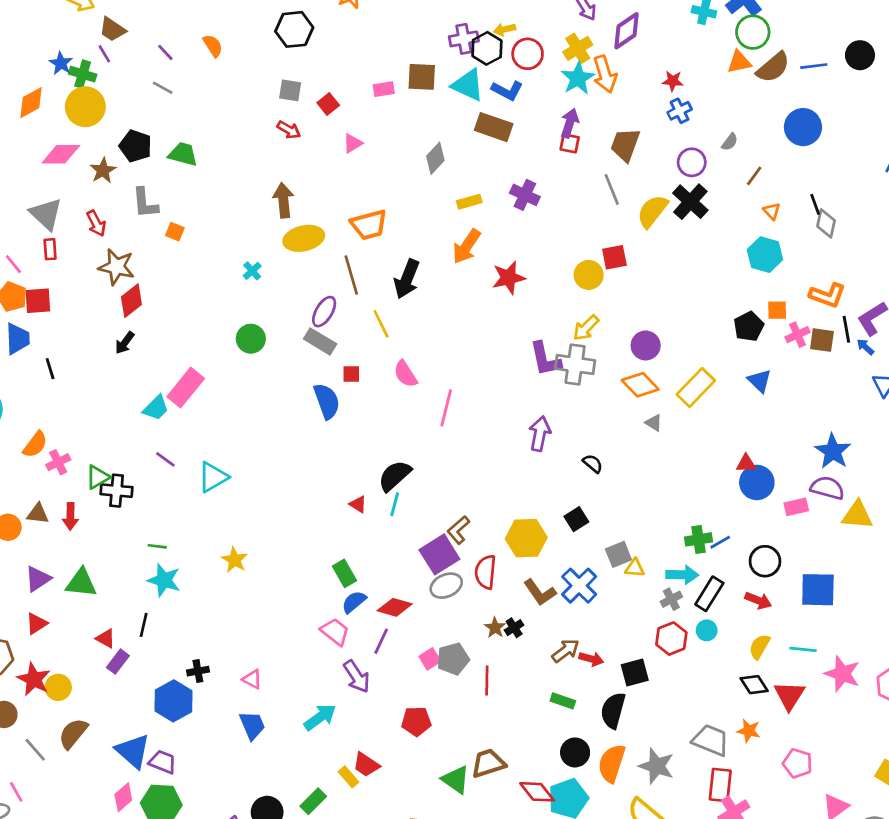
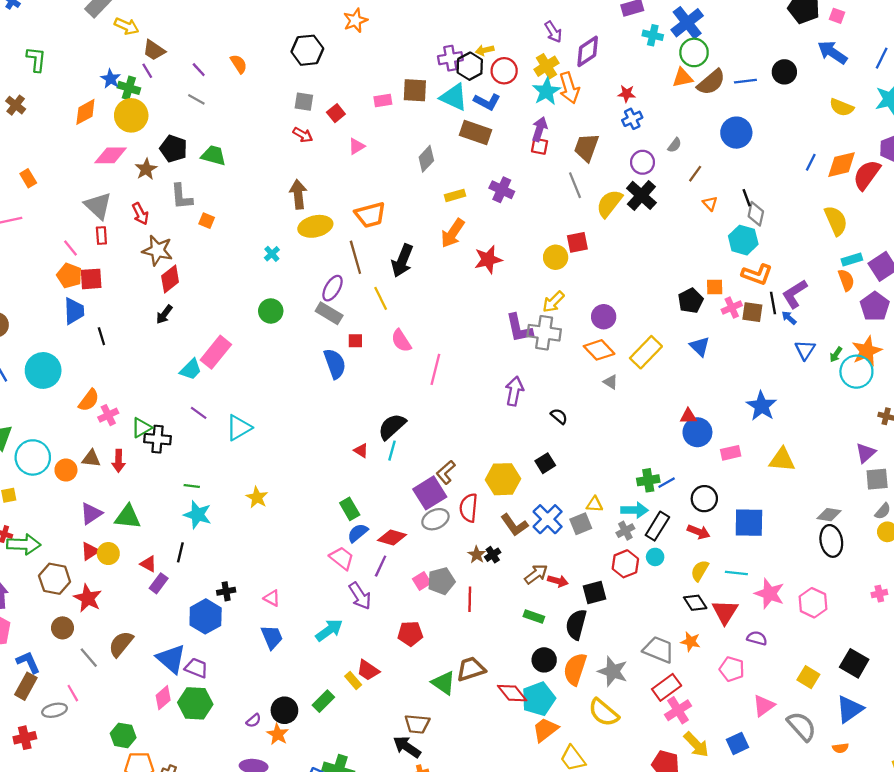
cyan hexagon: (765, 255) -> (743, 240), moved
purple semicircle: (827, 488) -> (757, 638), moved, size x0.7
gray square: (618, 554) -> (581, 524), moved
yellow circle: (58, 687) -> (108, 554), moved
red rectangle: (720, 785) -> (667, 687), turned 48

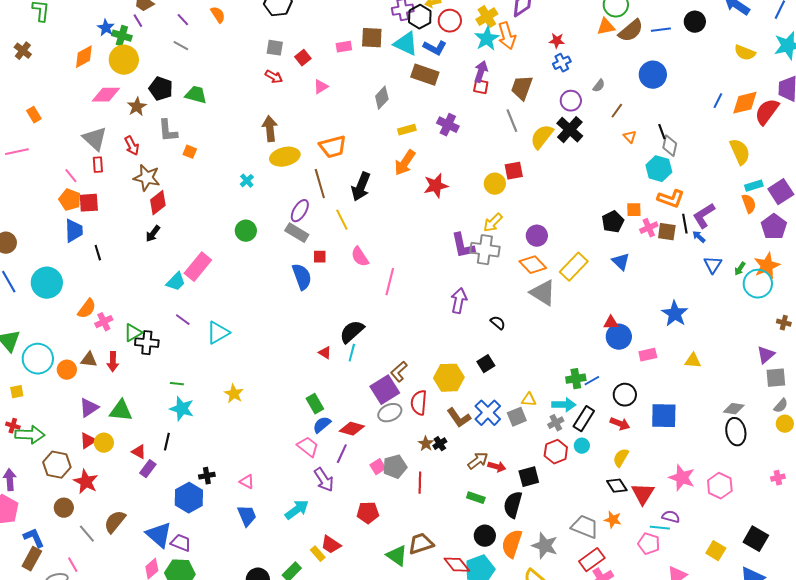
gray triangle: (611, 382) -> (543, 293), size x2.0
yellow triangle: (782, 460) -> (693, 361), size x0.7
cyan line: (736, 573) -> (660, 528), moved

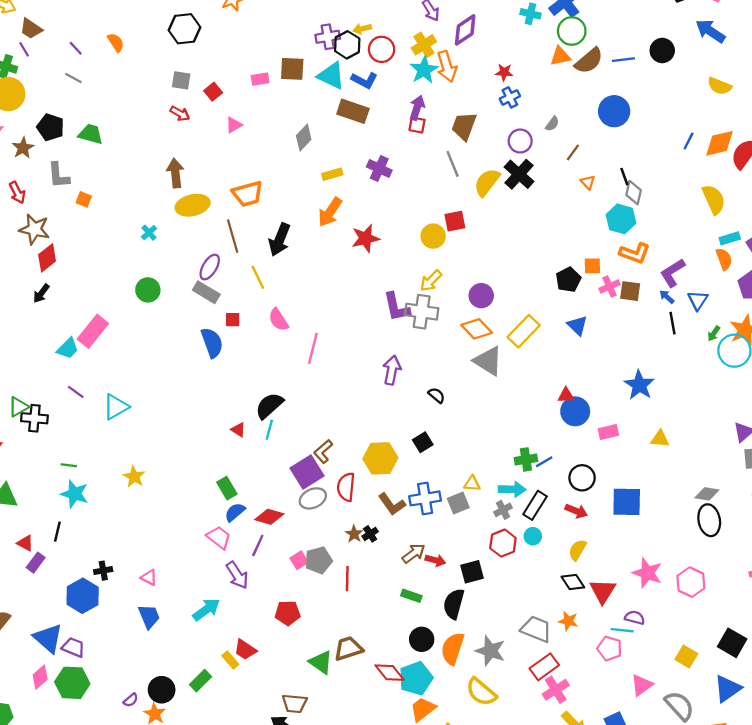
black line: (685, 224) -> (673, 323), moved
blue triangle: (713, 265) -> (698, 300), moved
blue cross: (488, 413) -> (425, 498), turned 36

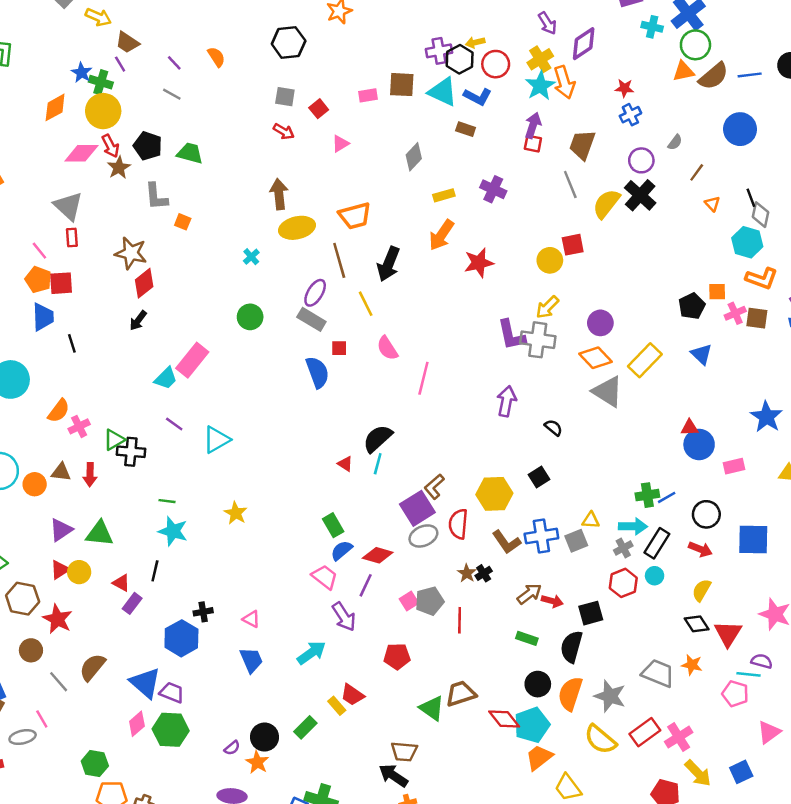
brown rectangle: (353, 111) -> (466, 129), size x0.6
red arrow: (17, 193) -> (110, 146), moved
red rectangle: (544, 667) -> (645, 732), moved

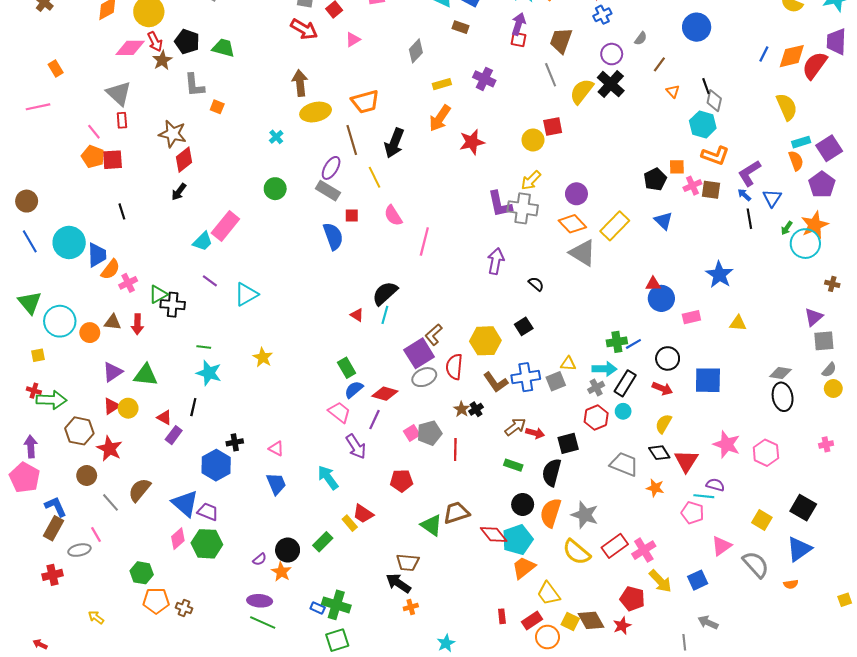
red arrow: (284, 132) -> (304, 29), size x1.5
blue trapezoid: (43, 317) -> (97, 255), moved
cyan arrow: (311, 653) -> (328, 478), turned -90
gray trapezoid: (658, 673) -> (624, 464), moved

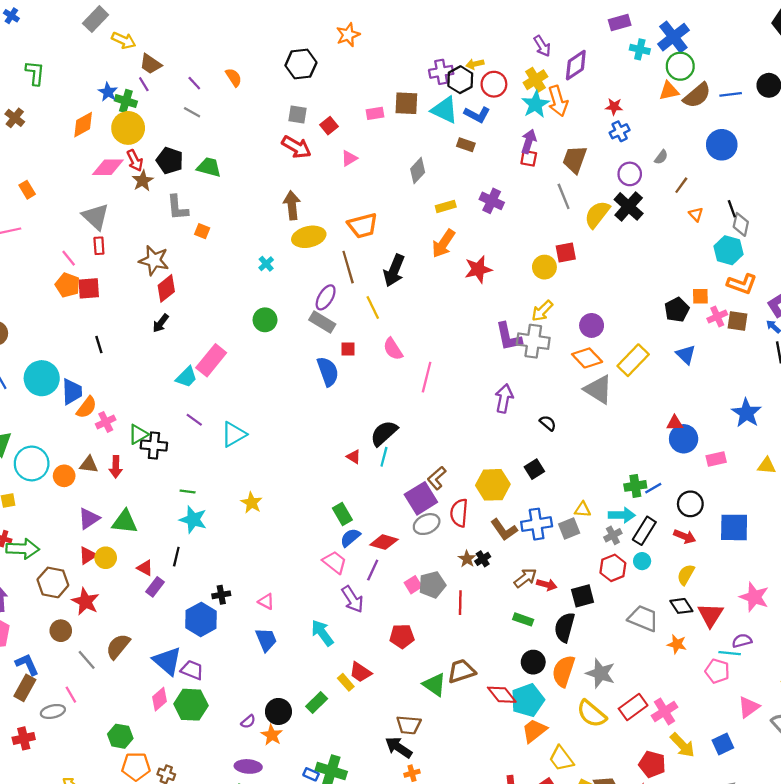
purple semicircle: (715, 485) -> (742, 641), turned -30

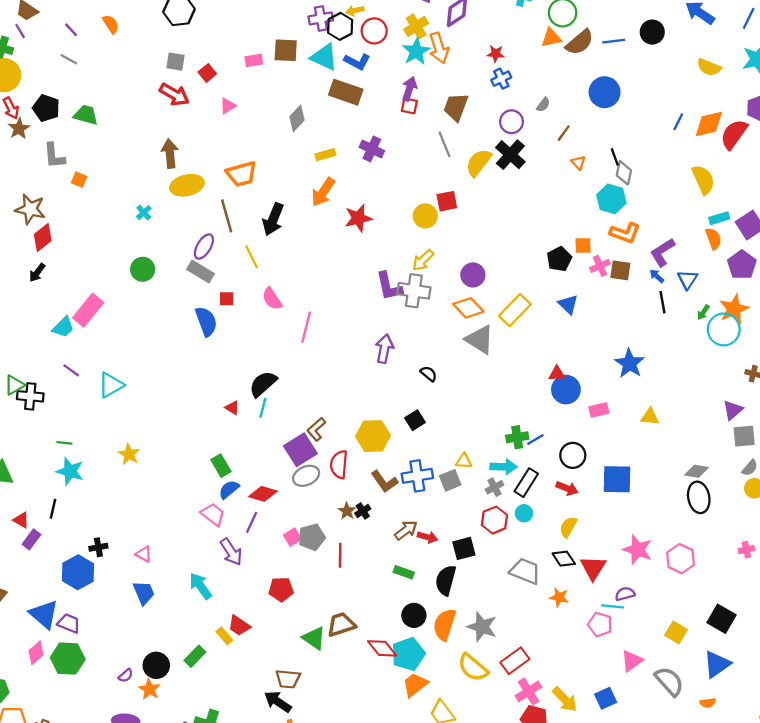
brown rectangle: (466, 145) -> (346, 92), size x1.8
pink cross: (665, 711) -> (529, 691), moved

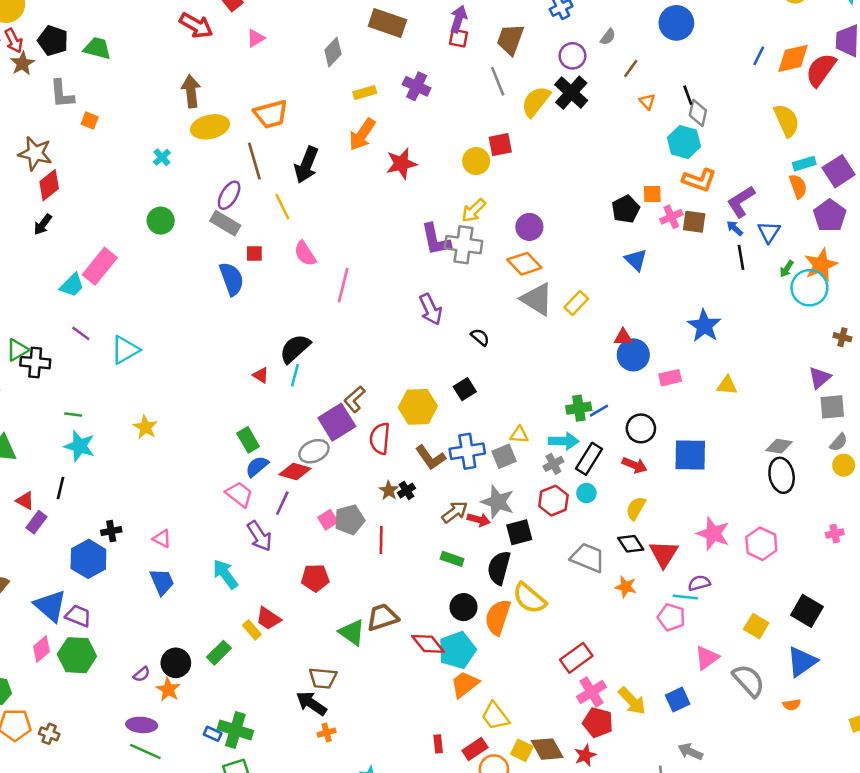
yellow rectangle: (515, 310) -> (576, 303), moved, size x0.7
purple arrow: (384, 349) -> (431, 309), turned 144
gray ellipse: (306, 476) -> (314, 451), moved
gray star: (482, 627) -> (498, 502), moved
yellow semicircle: (473, 668) -> (529, 598), moved

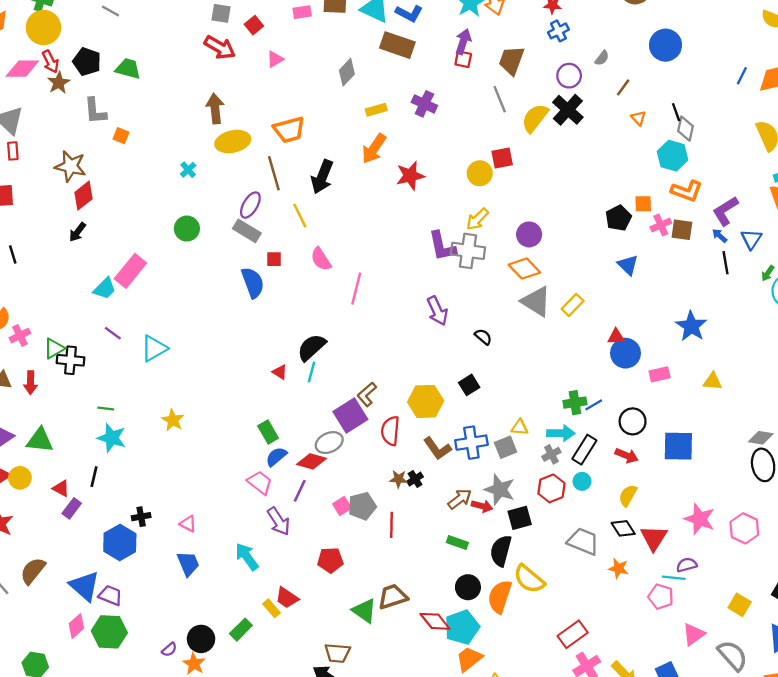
brown star: (389, 490) -> (399, 479), turned -30

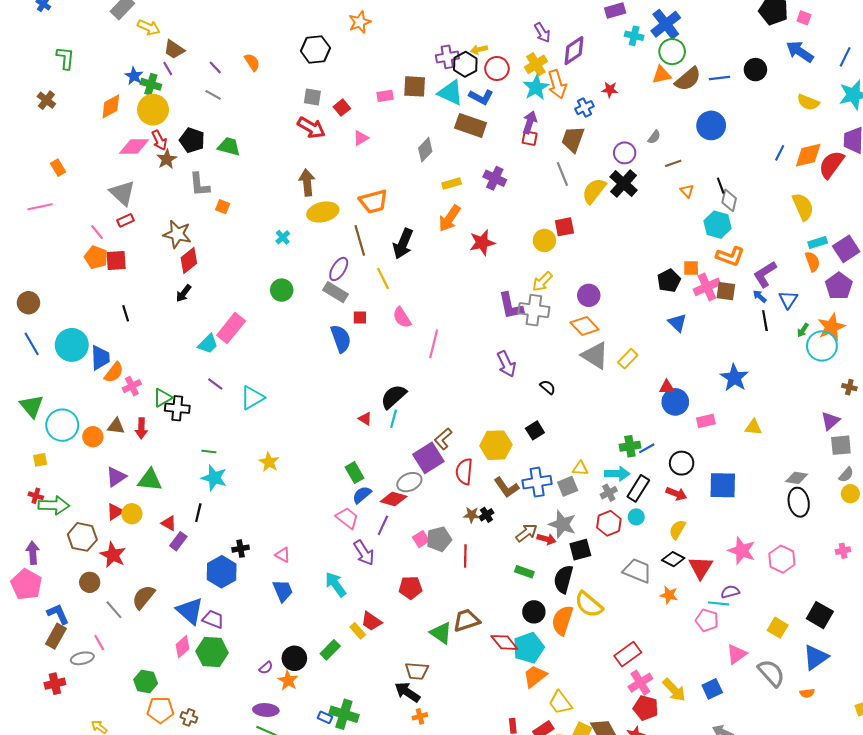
blue cross: (558, 31) -> (585, 108), moved
brown line: (623, 87) -> (673, 163), turned 35
red rectangle: (13, 151) -> (126, 220), turned 70
pink cross: (661, 225) -> (707, 287), size x1.4
black diamond: (623, 528) -> (673, 559), turned -30

